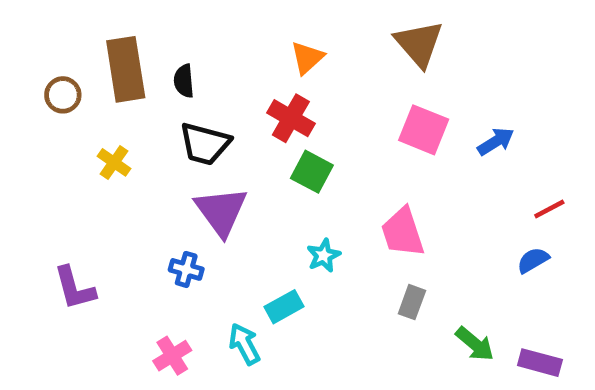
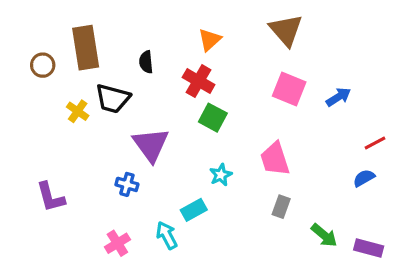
black semicircle: (184, 81) -> (146, 62), moved
black trapezoid: (205, 144) -> (113, 99), moved

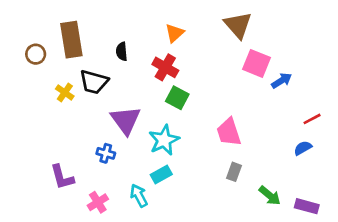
pink square: (289, 89) -> (257, 63), moved
cyan star: (221, 175) -> (164, 140), moved, size x1.6
purple L-shape: (51, 197) -> (62, 177), moved

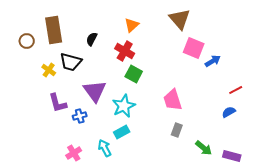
black semicircle: (122, 51) -> (92, 39), turned 32
blue cross: (106, 153) -> (80, 116), turned -32
purple L-shape: (62, 177) -> (58, 103), moved

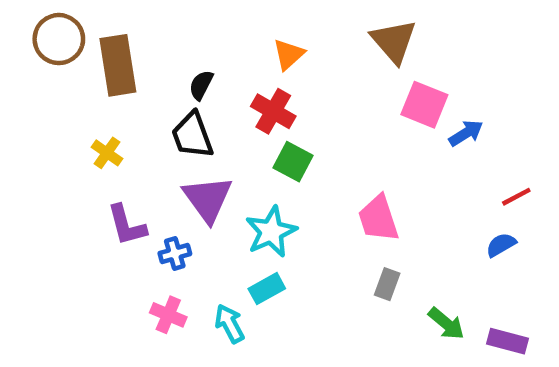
brown circle: (27, 41) -> (59, 39), moved, size x1.5
black trapezoid: (71, 62) -> (192, 135), moved, turned 55
pink cross: (74, 153) -> (168, 315), moved, turned -35

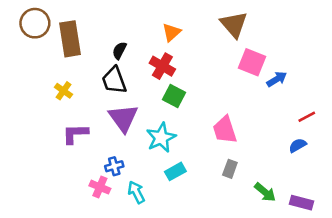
purple L-shape: (127, 225) -> (75, 134), turned 104
blue cross: (175, 254) -> (114, 166), moved
cyan rectangle: (267, 289) -> (175, 171), moved

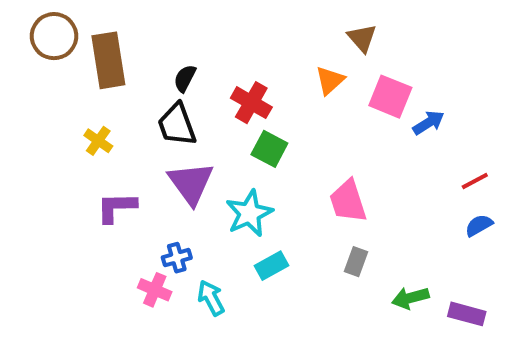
brown triangle: (234, 24) -> (362, 38), size x0.7
orange triangle: (171, 32) -> (330, 80), moved
blue semicircle: (298, 145) -> (479, 225), moved
green arrow: (265, 192) -> (410, 298), turned 125

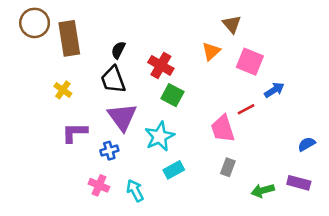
blue arrow: (429, 123) -> (274, 90), moved
red line: (475, 181) -> (246, 109), moved
blue cross: (177, 258) -> (109, 151), moved
purple rectangle: (467, 314) -> (299, 183), moved

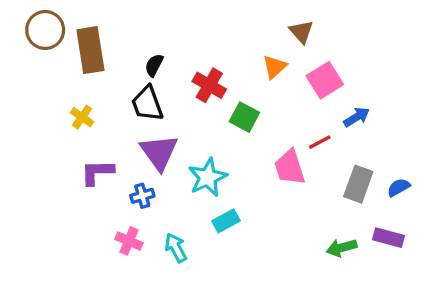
pink square: (250, 62) -> (325, 80), turned 36
green square: (172, 95) -> (244, 117), moved
gray rectangle: (228, 167) -> (358, 184), moved, size x1.5

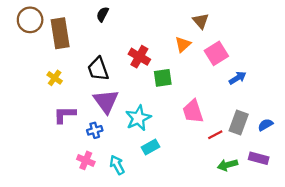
black semicircle: (154, 65) -> (103, 14), moved
green square: (244, 117) -> (163, 78), turned -36
red line: (320, 142) -> (215, 135), moved

